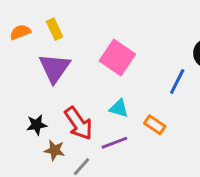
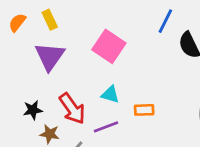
orange semicircle: (20, 32) -> (17, 23), turned -30
blue line: (177, 81) -> (165, 21), moved
orange rectangle: (155, 125) -> (144, 110), turned -36

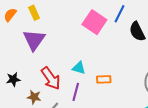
pink square: (109, 46) -> (94, 22), moved
black star: (33, 110) -> (13, 79), moved
purple line: (106, 127) -> (76, 92), turned -54

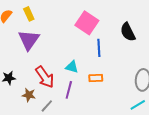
blue line: (119, 14) -> (99, 48), moved, turned -30

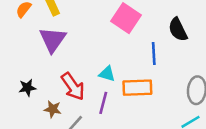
blue line: (99, 48) -> (154, 54), moved
orange rectangle: (96, 78) -> (137, 88), size x1.6

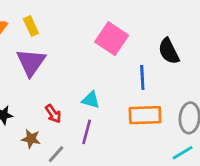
red arrow: (73, 86) -> (53, 114), size x0.6
orange rectangle: (137, 88) -> (145, 115), moved

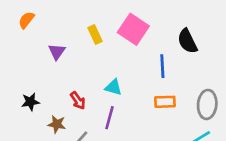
yellow rectangle: (31, 26) -> (95, 35), moved
purple triangle: (31, 62) -> (57, 52), size x0.6
orange rectangle: (145, 115) -> (165, 102), size x0.7

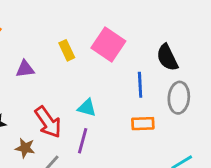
purple triangle: (57, 52) -> (25, 69), turned 48
red arrow: (78, 101) -> (48, 122), size x1.6
gray ellipse: (207, 104) -> (179, 98), moved

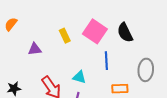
black semicircle: (167, 57) -> (125, 33), moved
blue line: (140, 85) -> (106, 61), moved

